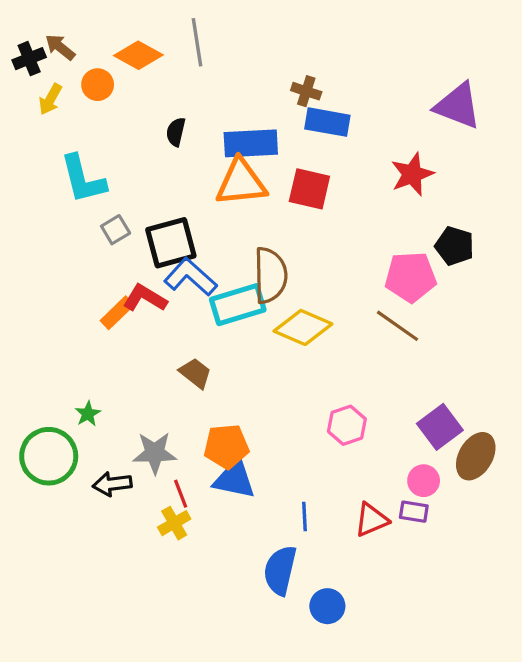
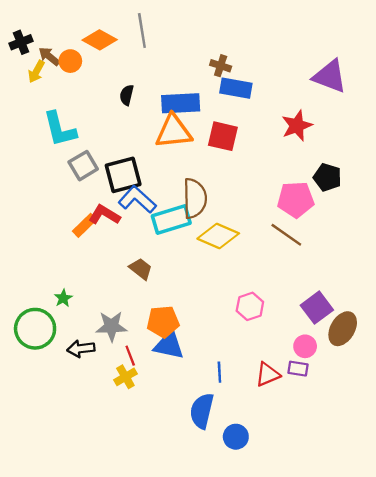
brown arrow: (60, 47) -> (49, 56), moved
gray square: (116, 230) -> (83, 166), size x1.4

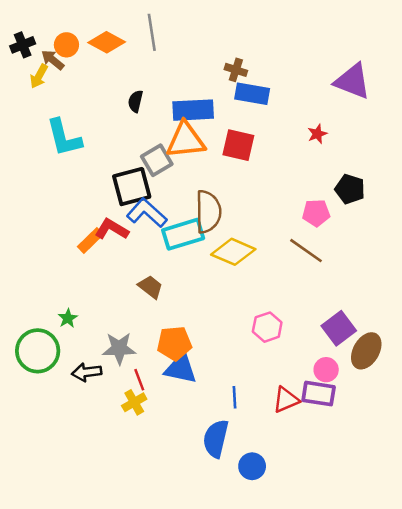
orange circle: (70, 61) -> (66, 45), moved
red star: (297, 126) -> (317, 134), size x0.6
gray square: (83, 166) -> (157, 160), moved
pink pentagon: (296, 200) -> (316, 213), size x0.7
purple rectangle: (298, 369) -> (319, 394), size x1.5

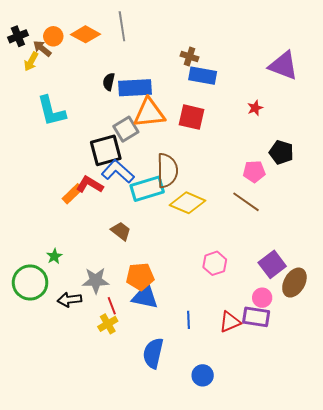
blue rectangle: (193, 110) -> (135, 88), moved
blue semicircle: (216, 439) -> (153, 353), moved

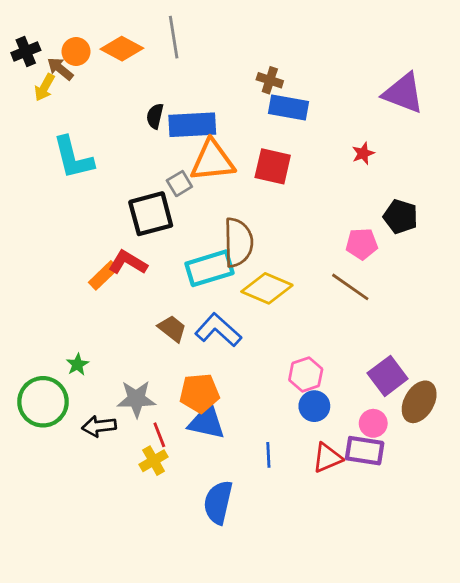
gray square: (126, 129) -> (179, 184), size x0.7
blue L-shape: (118, 172) -> (218, 330), moved
blue circle: (203, 375) -> (314, 406), moved

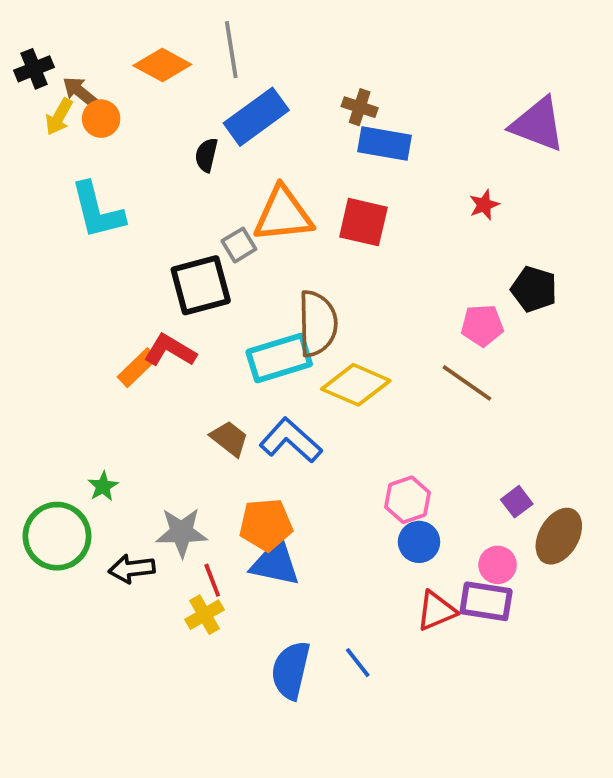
orange circle: (76, 52) -> (101, 119), moved
blue rectangle: (192, 125) -> (256, 117), moved, turned -33
purple square: (388, 376) -> (517, 502), size x0.6
blue line: (268, 455) -> (358, 663), moved, turned -35

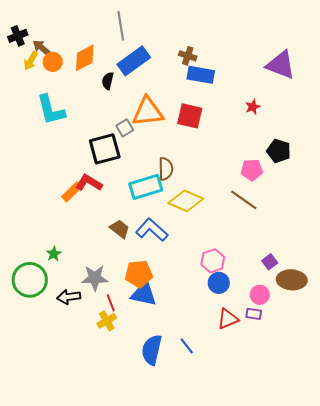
orange diamond: (162, 65) -> (85, 58), moved, turned -56
brown semicircle: (317, 324) -> (166, 169), size x0.7
brown ellipse: (559, 536) -> (292, 280), turned 64
purple rectangle: (486, 601) -> (254, 314), size x0.6

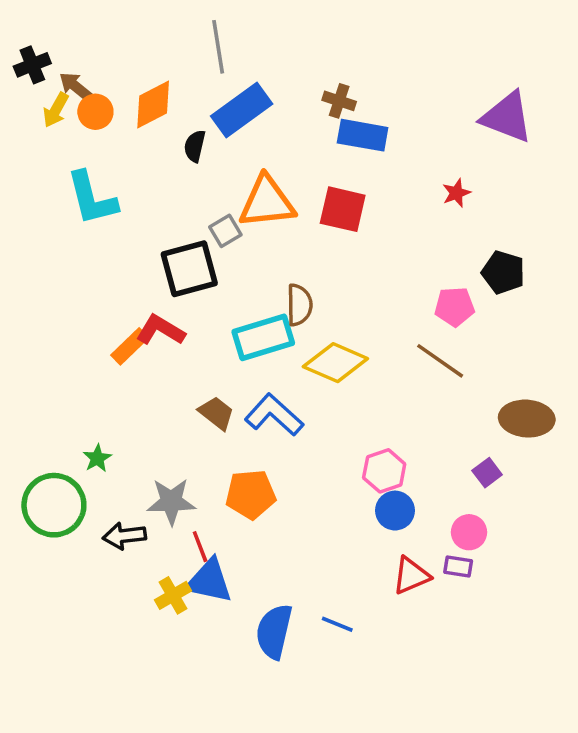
brown ellipse: (292, 280) -> (527, 419), moved
blue triangle: (144, 294) -> (209, 581), moved
yellow cross: (107, 321) -> (173, 595), moved
blue line: (187, 346) -> (337, 624), turned -30

